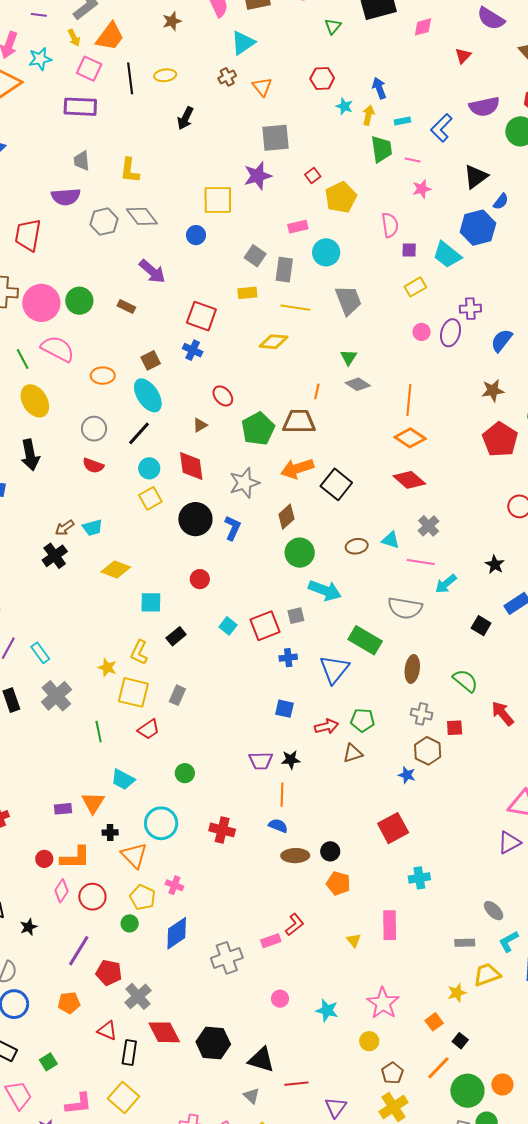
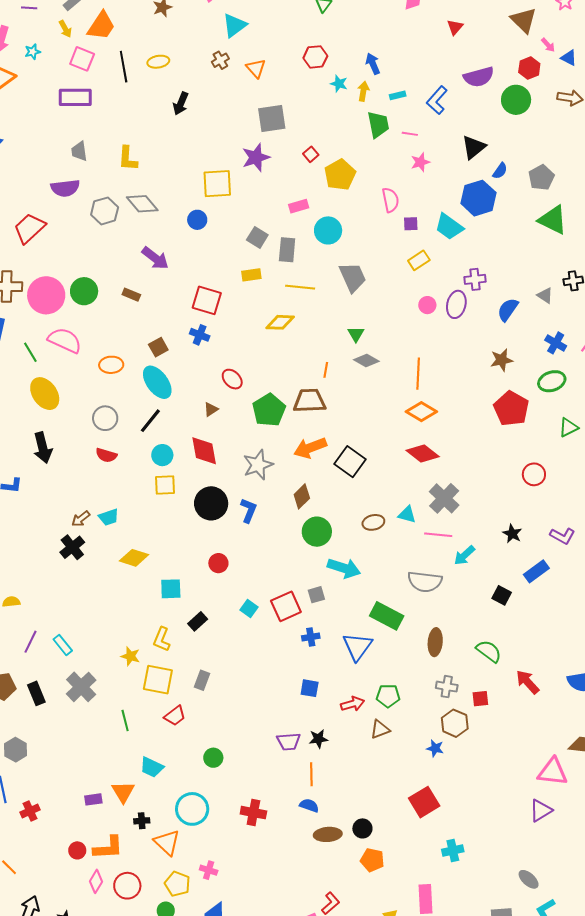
cyan star: (40, 59) -> (33, 52), size x0.7
red trapezoid: (28, 235) -> (29, 228), turned 40
yellow square: (150, 498) -> (165, 485), turned 30
gray cross: (429, 526) -> (444, 498), size x1.4

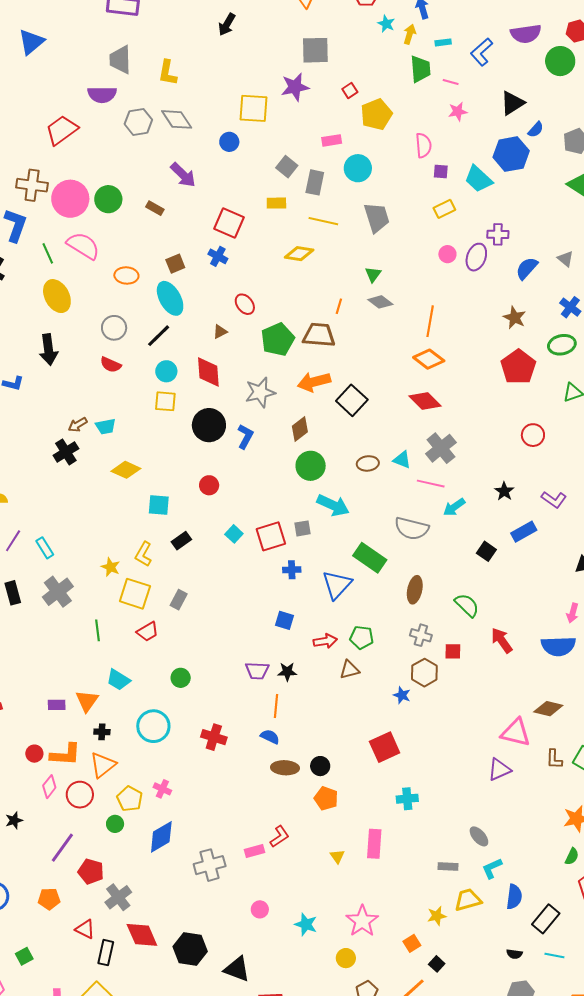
gray trapezoid: (79, 151) -> (120, 60), size x1.4
brown star: (502, 360) -> (515, 318), turned 30
orange triangle: (167, 842) -> (103, 765), moved, turned 32

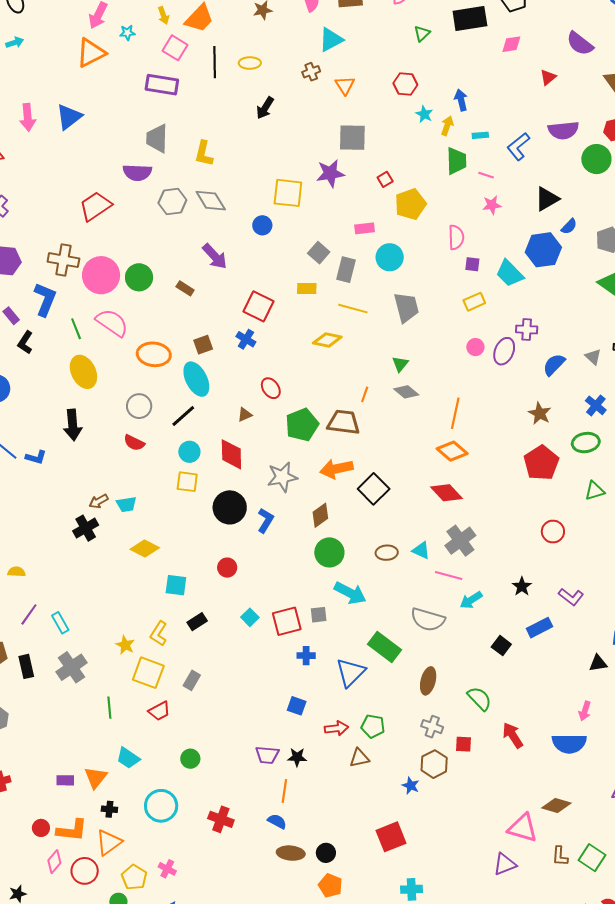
orange ellipse: (126, 275) -> (154, 354), size x1.4

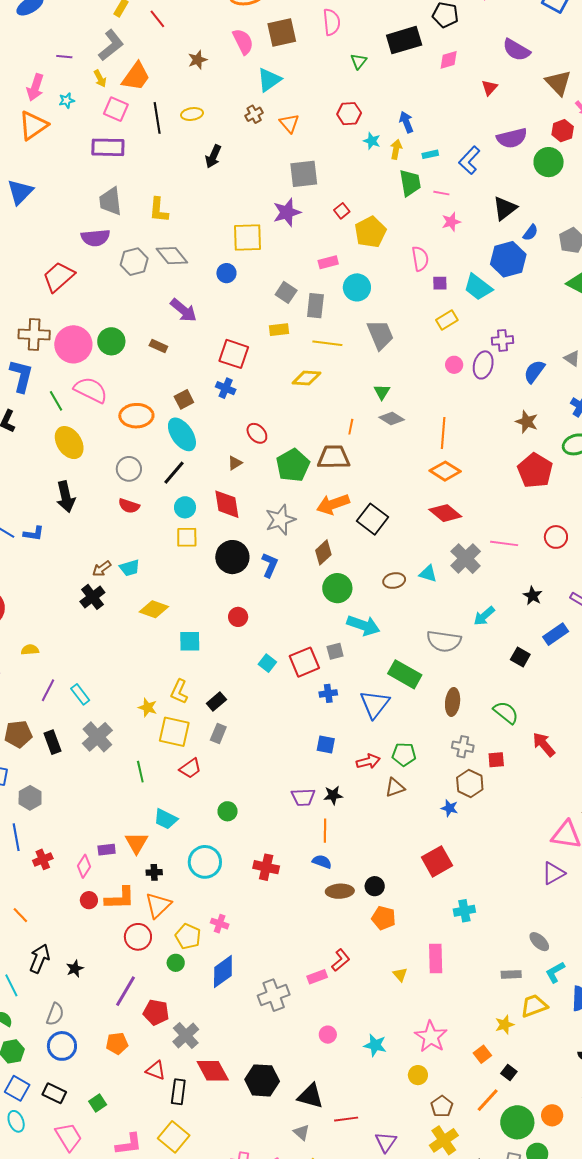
pink line: (449, 575) -> (504, 543), moved
black rectangle: (197, 622) -> (216, 702), moved
pink diamond: (54, 862) -> (84, 866), moved

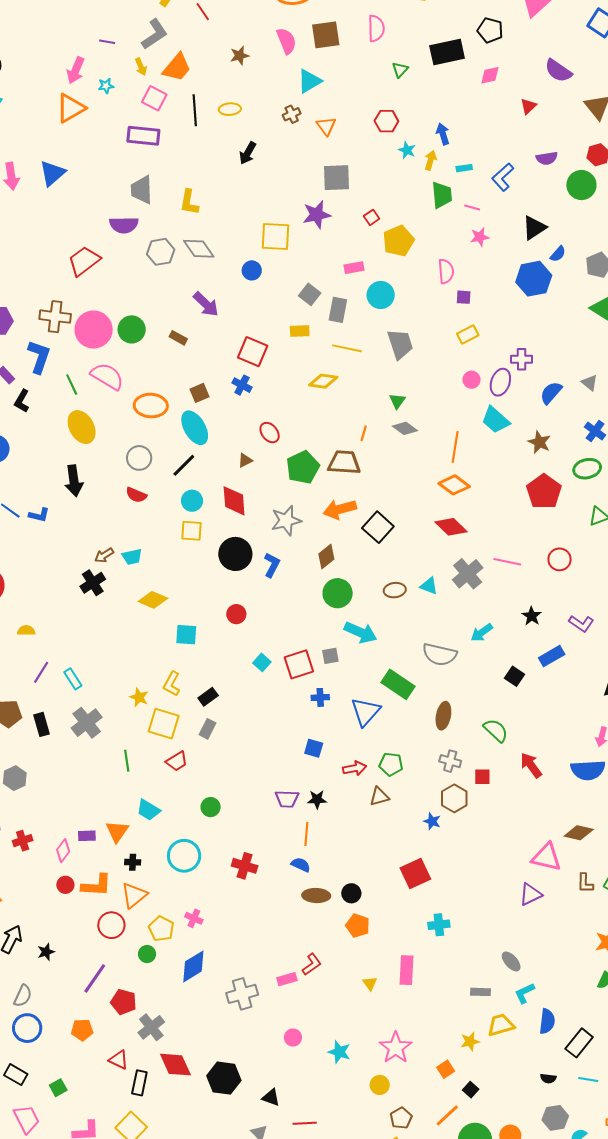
purple semicircle: (512, 138) -> (547, 158), size x0.7
cyan trapezoid: (478, 287) -> (495, 420), moved
black triangle: (310, 1096) -> (271, 1097), size x0.7

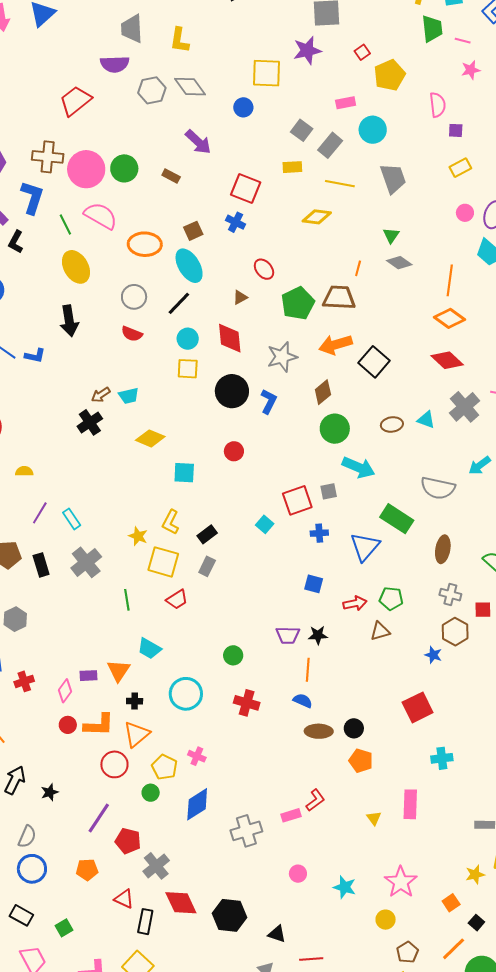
gray rectangle: (338, 310) -> (330, 145), turned 30
cyan square: (262, 662) -> (265, 524), moved
green circle: (211, 807) -> (233, 655), moved

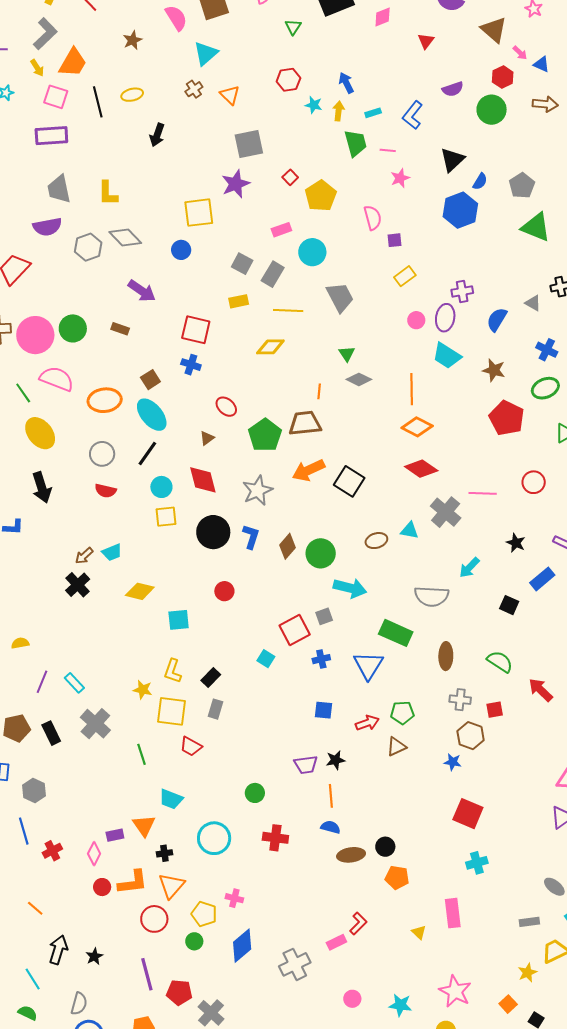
brown diamond: (323, 392) -> (287, 546), moved
red trapezoid: (177, 599) -> (191, 746), turned 70
red square: (418, 707) -> (468, 814), moved, turned -32
purple line: (99, 818) -> (147, 974), turned -40

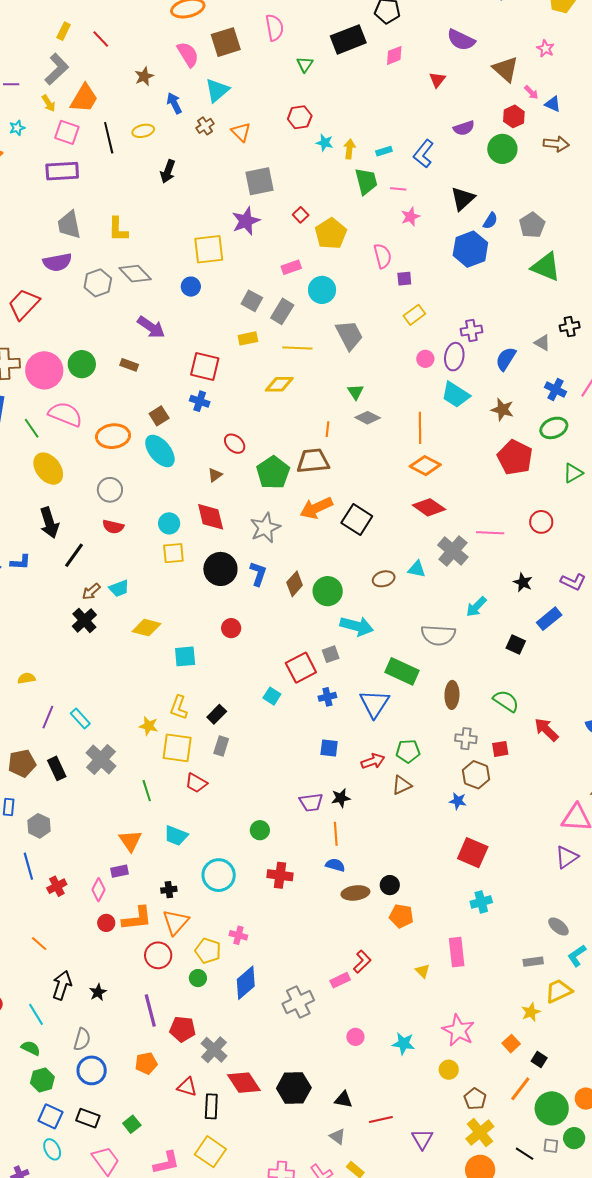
blue arrow: (346, 83) -> (174, 103), moved
black line: (147, 453) -> (74, 555), moved
orange triangle: (144, 826) -> (130, 841), moved

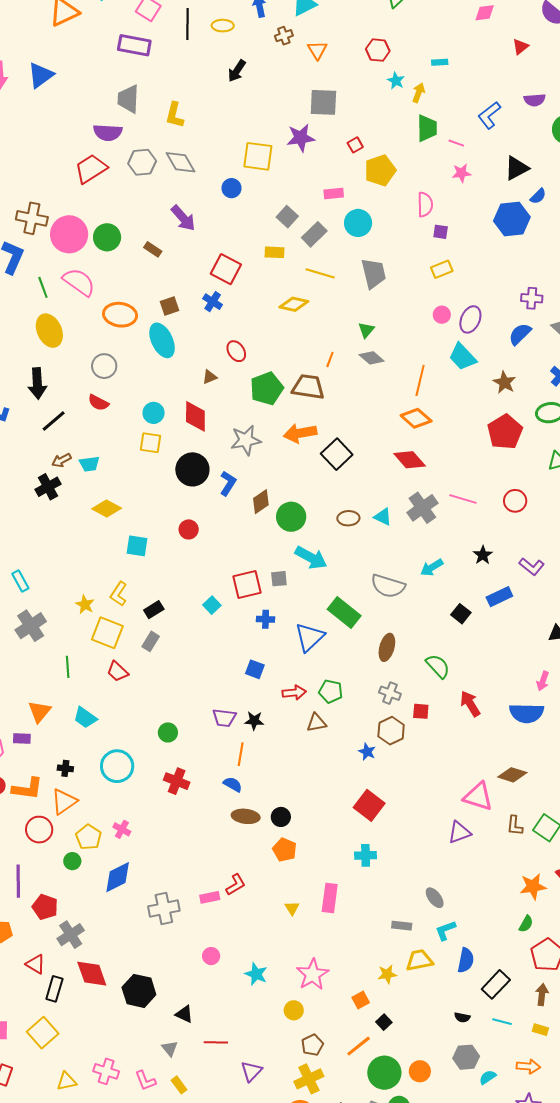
cyan rectangle: (384, 151) -> (440, 62), moved
red trapezoid: (24, 304) -> (91, 169), moved
purple cross: (471, 331) -> (532, 298), moved

